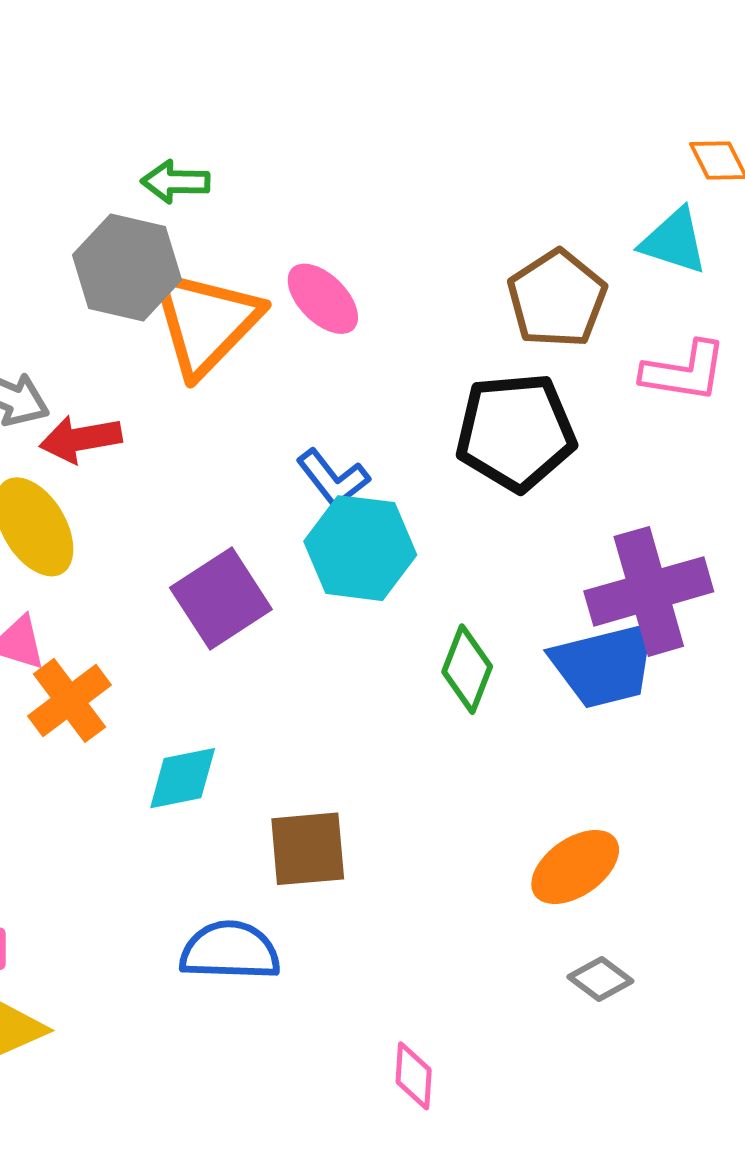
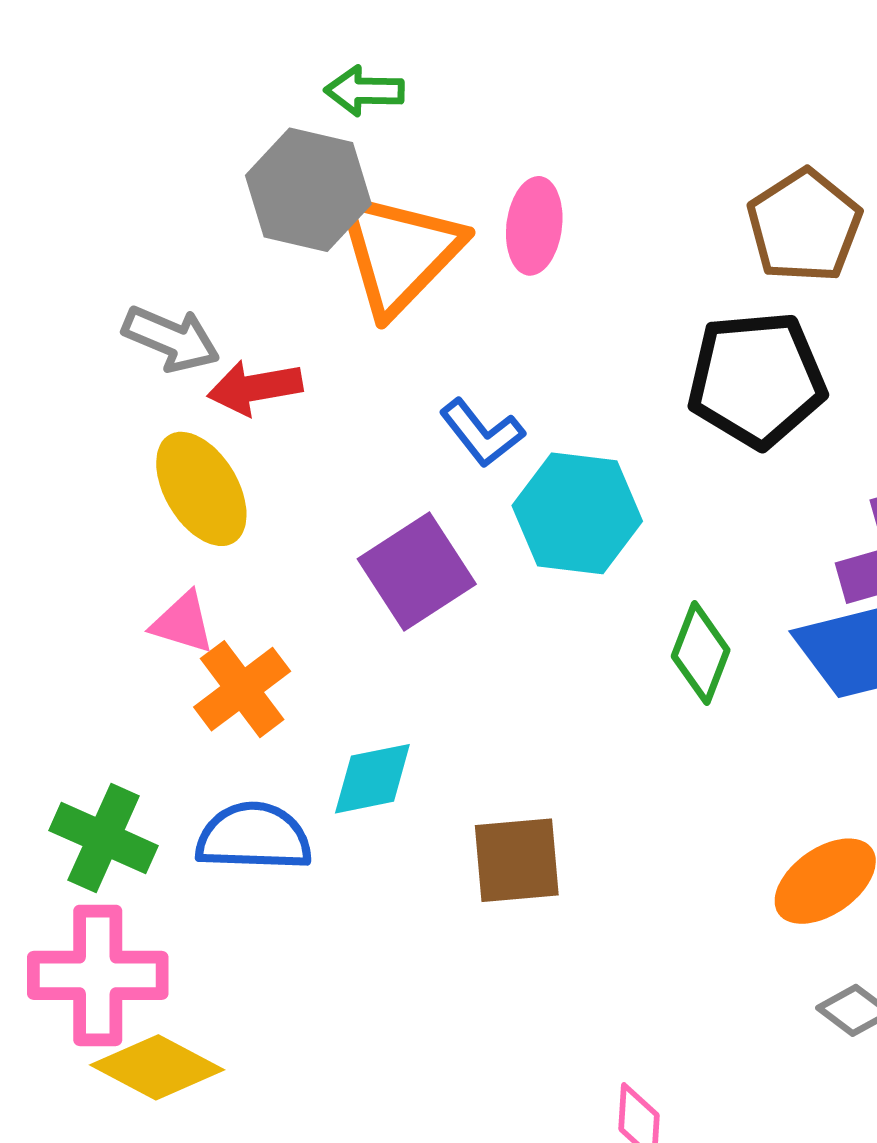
pink ellipse: (323, 299) -> (534, 226), turned 52
blue L-shape: (333, 478) -> (482, 433), moved
blue semicircle: (230, 951) -> (254, 837), moved

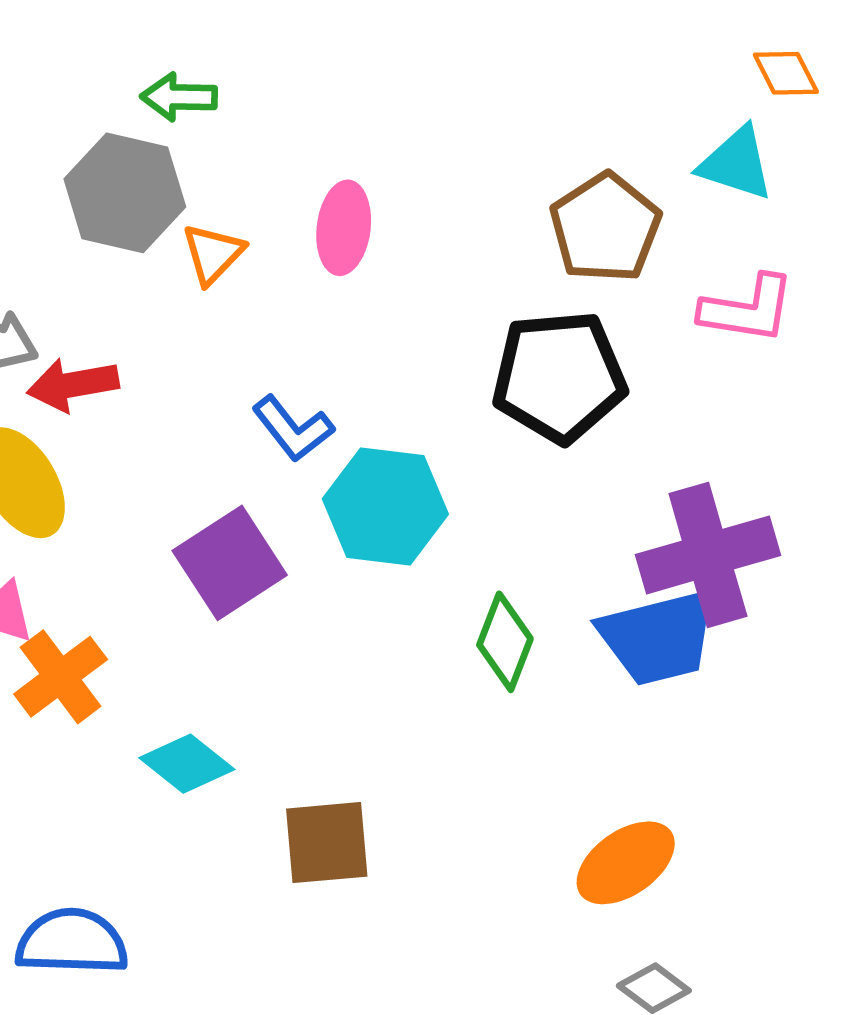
orange triangle: (399, 253) -> (213, 254), size x0.5
cyan diamond: (372, 779) -> (187, 764), turned 50
blue semicircle: (254, 837) -> (72, 942), moved

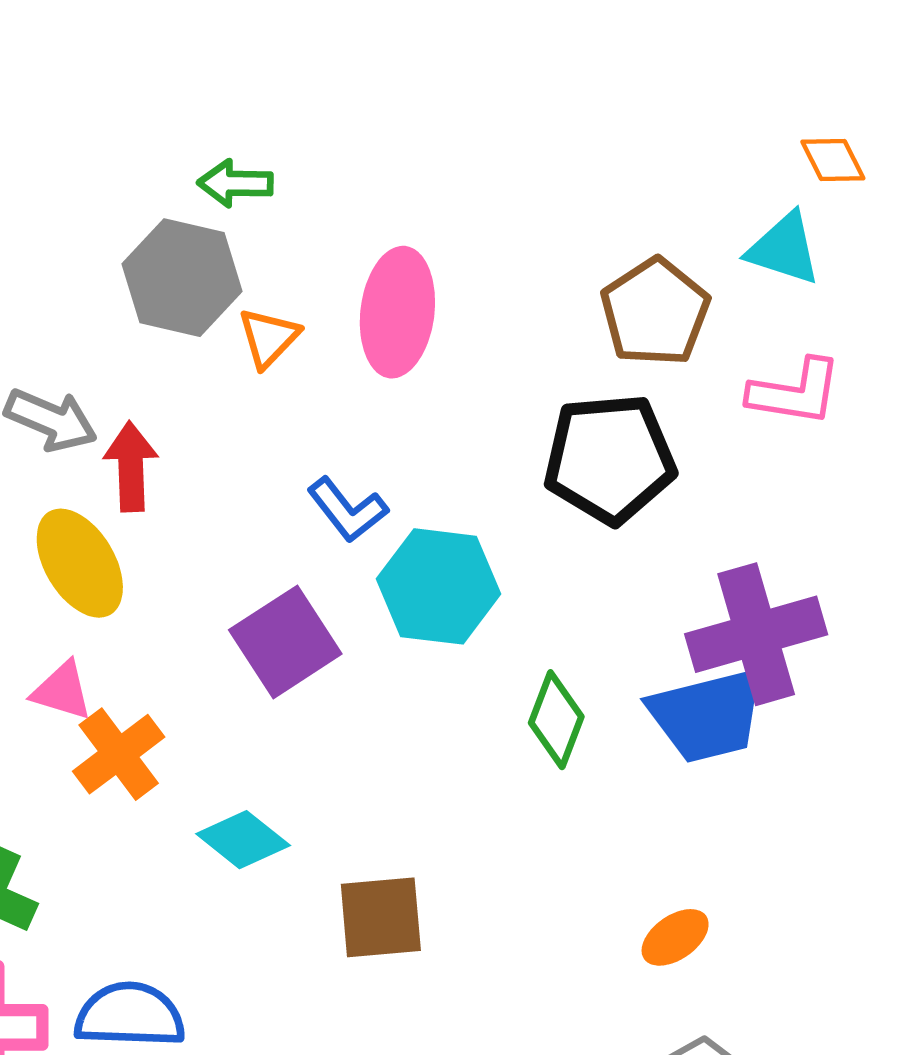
pink ellipse: (344, 228) -> (397, 312), size x1.4
red arrow: (73, 385) -> (131, 467), turned 98
orange ellipse: (626, 863) -> (675, 937), size x0.7

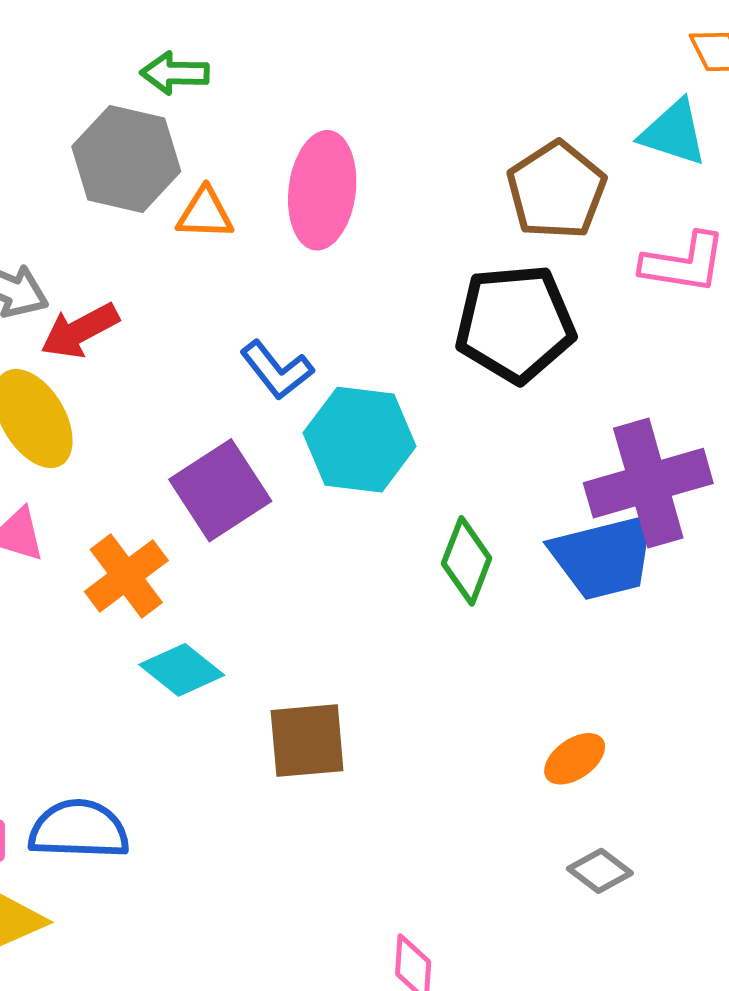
orange triangle: (269, 338) -> (205, 213), turned 48
red arrow: (131, 467) -> (80, 331), turned -116
orange cross: (119, 754) -> (126, 576), moved

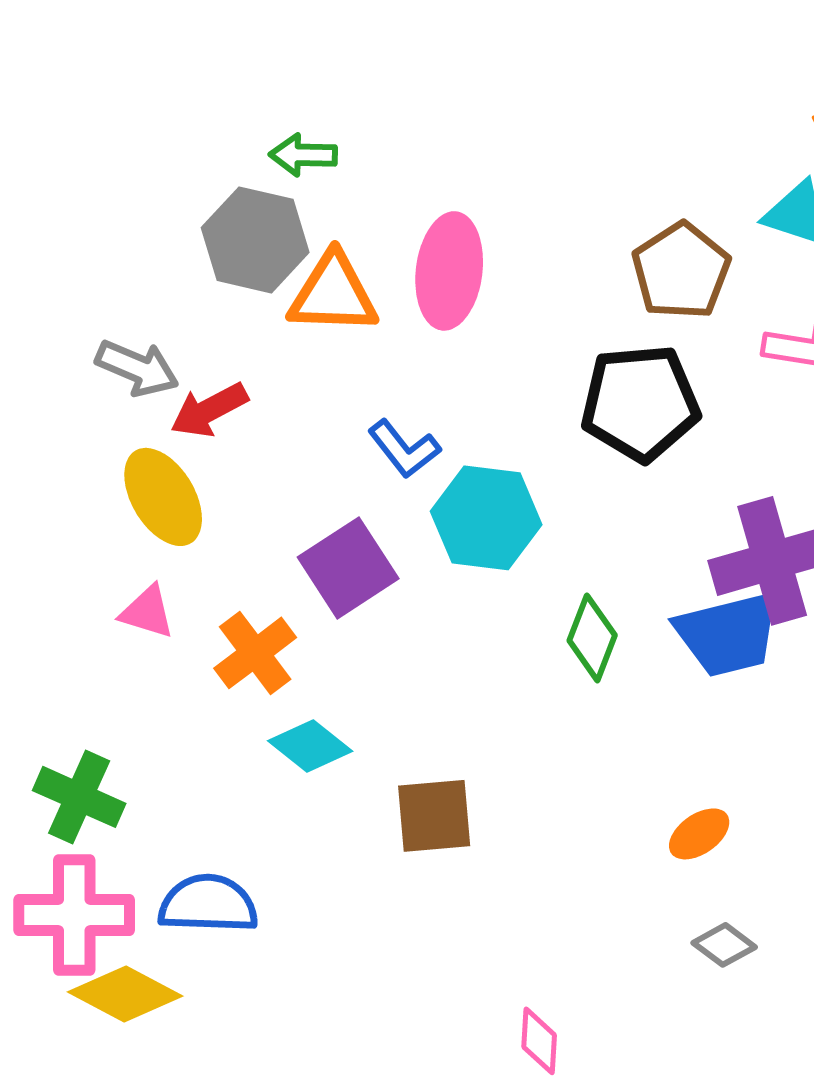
orange triangle: (205, 213) -> (333, 294), size x1.6

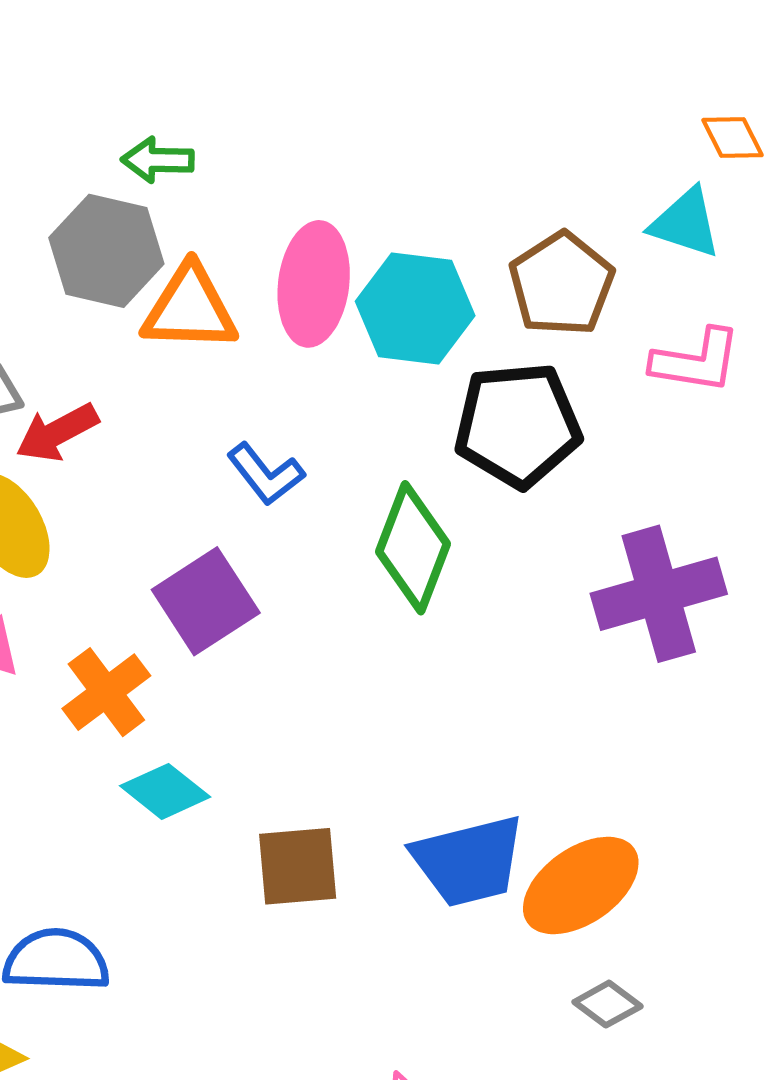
cyan hexagon: (486, 518) -> (415, 308), moved
blue trapezoid: (728, 634) -> (469, 861), moved
green diamond: (592, 638) -> (413, 548), moved, size x1.4
orange ellipse: (699, 834) -> (581, 885), size x1.8

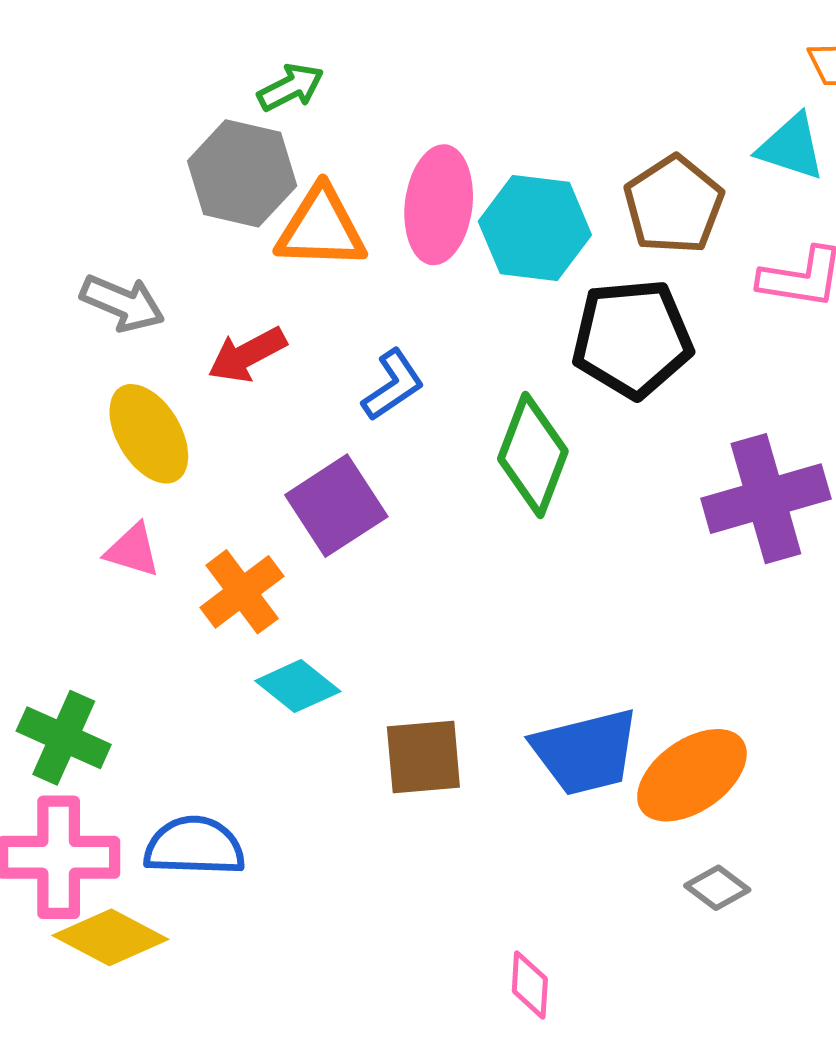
green arrow: (158, 160) -> (291, 87), turned 152
red arrow: (57, 432) -> (247, 355), moved
blue L-shape: (266, 474) -> (393, 385), turned -86

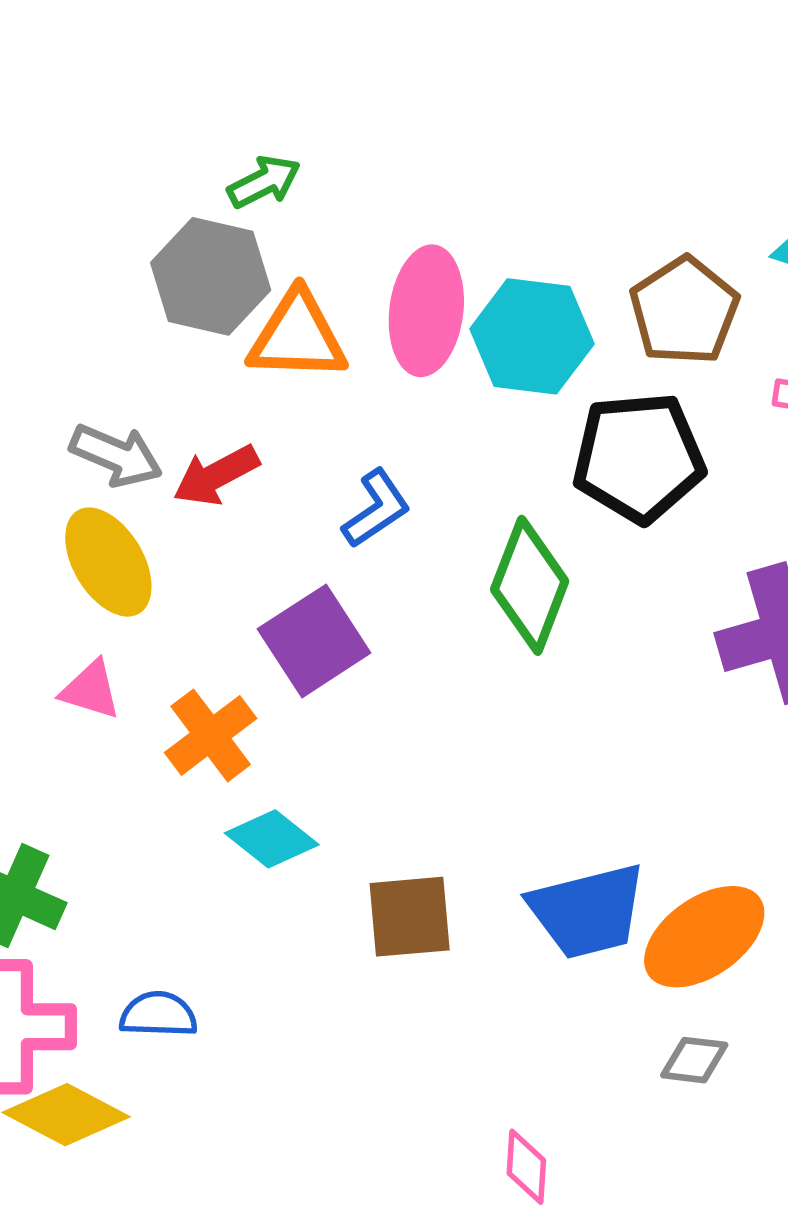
gray arrow: (122, 303) -> (116, 455), moved
blue semicircle: (194, 846) -> (158, 1015), size x0.7
gray diamond: (717, 888) -> (694, 1060), moved, turned -30

